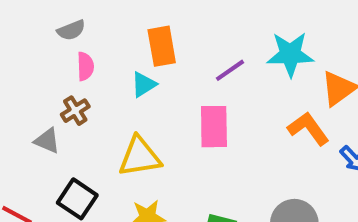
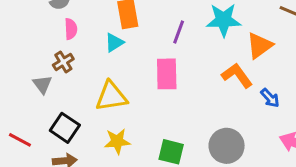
purple line: (230, 70) -> (179, 32), turned -35
gray triangle: (47, 141) -> (42, 84), turned 30

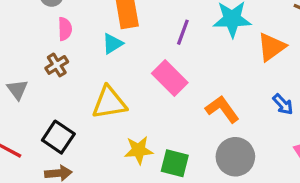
pink rectangle: (167, 74) -> (170, 78), turned -44
orange L-shape: (237, 75) -> (222, 109), moved
gray triangle: (42, 84) -> (17, 90), moved
yellow star: (117, 141) -> (139, 150), moved

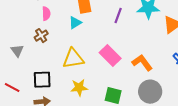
pink rectangle: (170, 78) -> (110, 56), moved
black square: (58, 137) -> (42, 80), turned -36
yellow star: (139, 150) -> (79, 88), moved

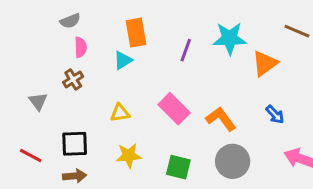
yellow triangle: (73, 59) -> (120, 113), size x0.6

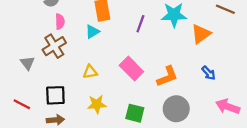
brown cross: (73, 79) -> (54, 46), size x1.5
orange L-shape: (221, 119) -> (167, 76), turned 105

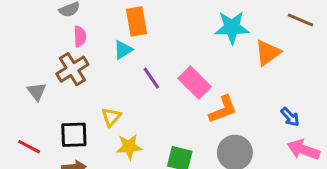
purple line: (140, 24) -> (151, 78), moved, turned -54
pink rectangle: (131, 68) -> (195, 83), moved
yellow triangle: (90, 72) -> (111, 117), moved, turned -40
blue arrow: (209, 73) -> (290, 117), moved

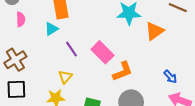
brown cross: (72, 69) -> (15, 60), moved
yellow triangle: (111, 117) -> (65, 77), moved

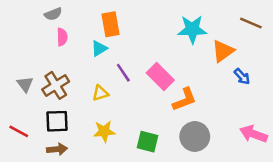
yellow triangle: (65, 77) -> (100, 93), moved, turned 32
blue arrow: (170, 77) -> (242, 77), moved

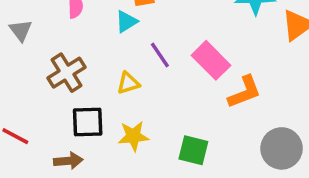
gray triangle: (25, 84) -> (21, 30), moved
black square: (57, 121) -> (88, 122), moved
gray circle: (195, 136) -> (282, 148), moved

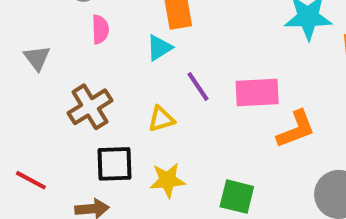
pink rectangle: (211, 60) -> (257, 93), turned -48

